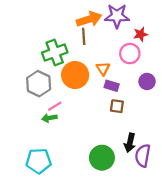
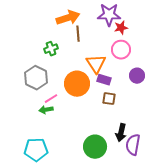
orange arrow: (89, 19) -> (68, 18), moved
red star: (141, 34) -> (121, 28), moved
green cross: (55, 52) -> (51, 49), size x0.6
orange triangle: (103, 69) -> (96, 64), size x1.5
orange circle: (75, 75) -> (77, 84), moved

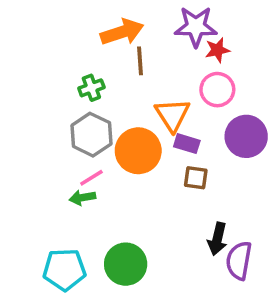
purple circle: (137, 76) -> (246, 136), size x1.5
gray hexagon: (36, 78) -> (91, 135), moved
green circle: (95, 147) -> (126, 264), moved

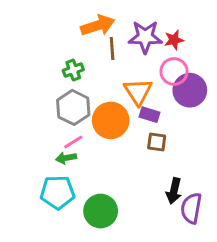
purple star: (196, 27) -> (145, 37), moved
purple circle: (246, 136) -> (190, 90), moved
cyan pentagon: (64, 270) -> (57, 192), moved

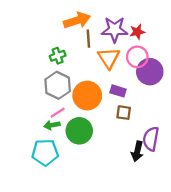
orange triangle: (138, 92) -> (109, 58), moved
purple semicircle: (191, 208) -> (151, 139), moved
green circle: (101, 211) -> (79, 131), moved

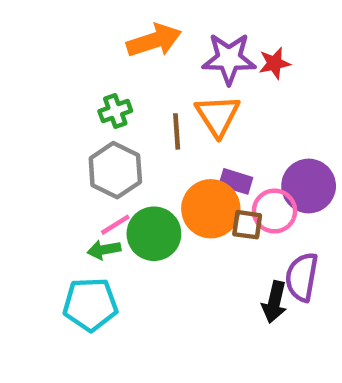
brown line: (88, 39) -> (177, 131), moved
pink circle: (137, 57) -> (274, 211), moved
purple circle: (150, 72) -> (309, 186), moved
orange circle: (87, 96) -> (211, 209), moved
green circle: (79, 131) -> (154, 234), moved

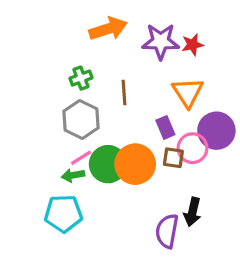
orange triangle: (218, 116) -> (188, 92), moved
purple rectangle: (236, 181) -> (165, 127), turned 50
orange circle: (211, 209) -> (135, 164), moved
purple semicircle: (302, 277) -> (167, 231), moved

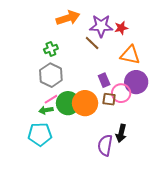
brown line: (124, 92) -> (92, 43), moved, turned -42
orange triangle: (188, 92) -> (130, 55), moved, turned -45

